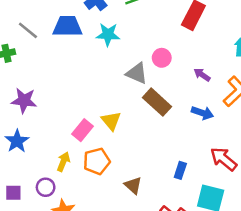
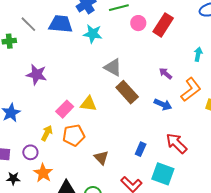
pink circle: (162, 58) -> (138, 23), moved
purple star: (24, 101) -> (37, 75), moved
yellow triangle: (111, 121) -> (88, 104), turned -48

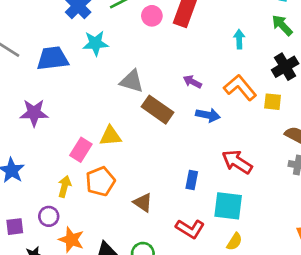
blue trapezoid: (61, 24) -> (53, 58), moved
purple arrow: (166, 74) -> (192, 82), moved
orange L-shape: (191, 90) -> (240, 88), turned -80

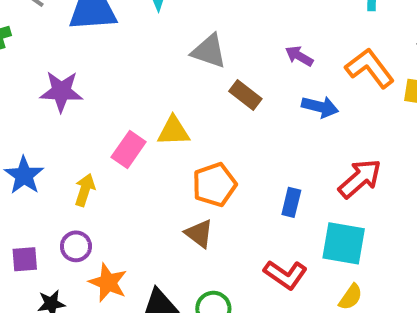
brown rectangle: (158, 110) -> (245, 95), size x0.7
red arrow: (237, 162) -> (360, 179), turned 104
orange pentagon: (100, 181) -> (214, 185), moved
yellow arrow: (64, 186) -> (85, 190), moved
brown triangle: (143, 203) -> (199, 233), moved

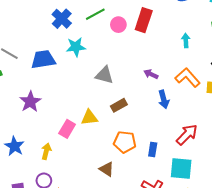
purple star: (61, 91) -> (30, 102), turned -30
brown rectangle: (245, 95) -> (119, 105), moved, turned -63
blue arrow: (320, 107) -> (164, 99), turned 66
orange pentagon: (214, 185) -> (125, 142), moved, turned 30

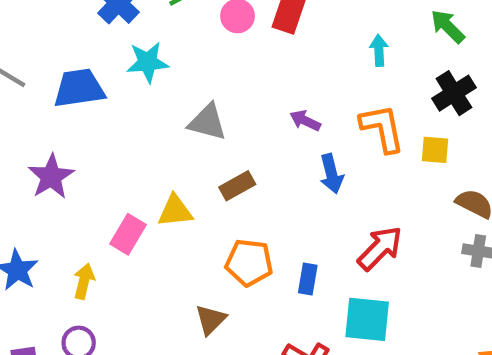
orange L-shape: (188, 78) -> (382, 128), turned 30
brown triangle: (107, 169) -> (211, 320), turned 42

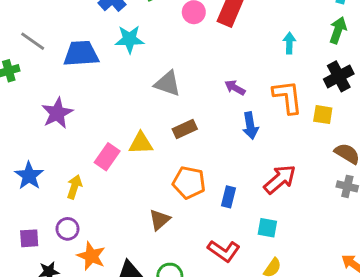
green arrow: (448, 26) -> (338, 30), turned 60
cyan square: (367, 319) -> (267, 228), size x0.6

